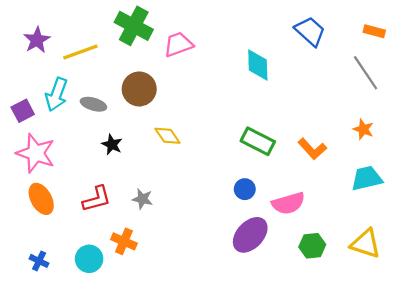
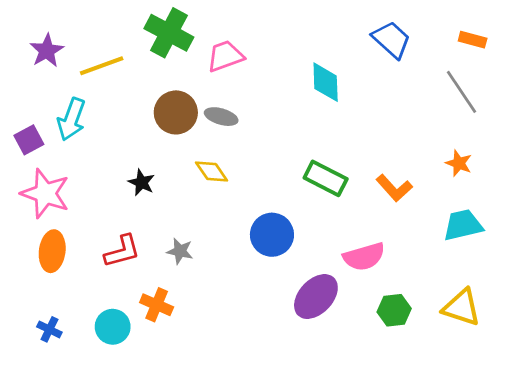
gray ellipse: (93, 104) -> (221, 117), moved
blue circle: (245, 189) -> (272, 235), moved, size x1.6
orange ellipse: (41, 199) -> (52, 251), turned 36

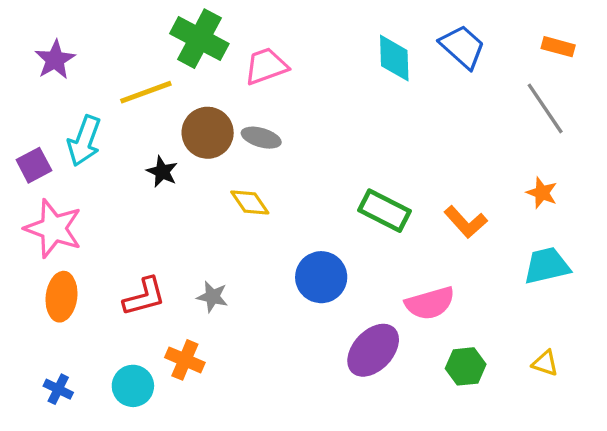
yellow line: (102, 66) -> (146, 92), moved
cyan diamond: (326, 82) -> (394, 58), moved
black star: (141, 182) -> (162, 172), moved
yellow triangle: (462, 307) -> (545, 363), size x0.6

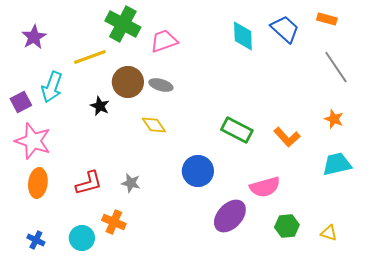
orange rectangle: (558, 47) -> (327, 19), moved
yellow triangle: (545, 363) -> (329, 233), moved

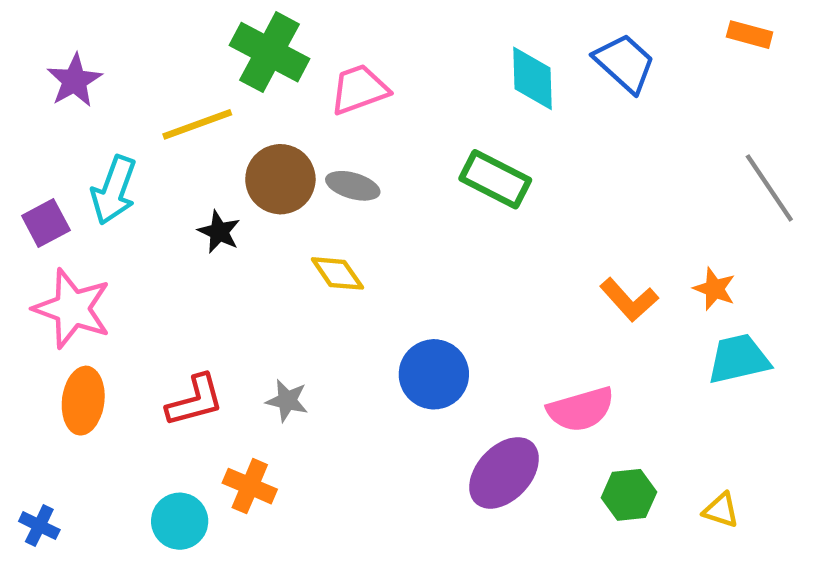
orange rectangle: (327, 19) -> (750, 35), moved
gray line: (336, 67) -> (769, 188), moved
orange star: (334, 119) -> (714, 289), moved
green rectangle: (237, 130) -> (495, 179), moved
blue cross: (36, 240) -> (39, 526), moved

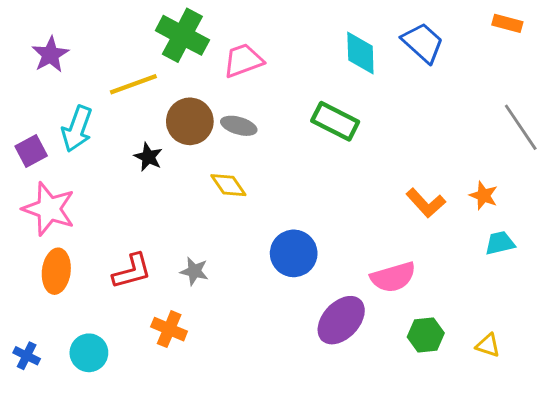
cyan trapezoid: (739, 359) -> (500, 243), size x0.7
cyan circle: (180, 521) -> (89, 353), moved

